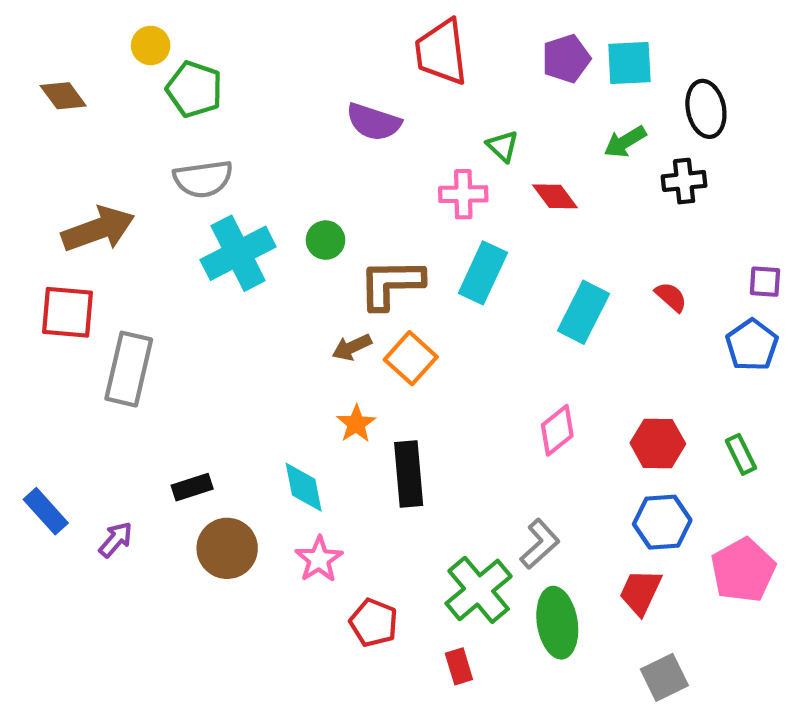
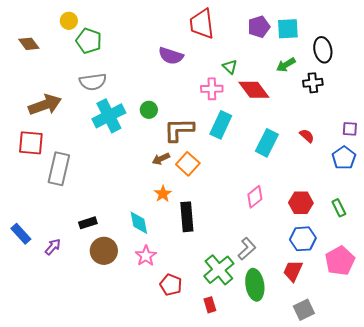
red diamond: (555, 196) -> (254, 90), size x1.5

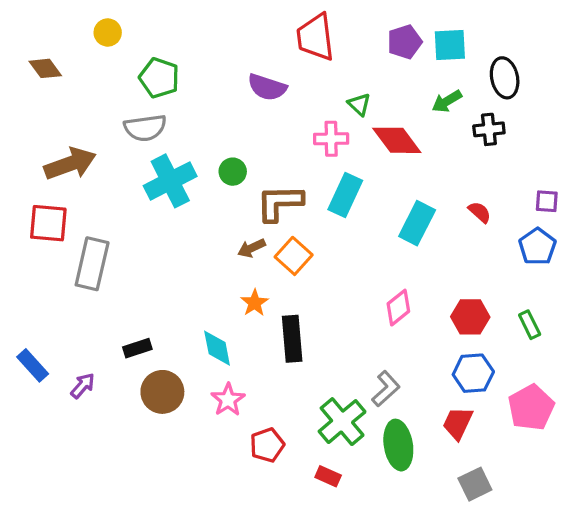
green pentagon: (89, 41) -> (159, 78), moved
red pentagon: (171, 285) -> (267, 445), turned 30
red rectangle: (210, 305) -> (328, 476), turned -49

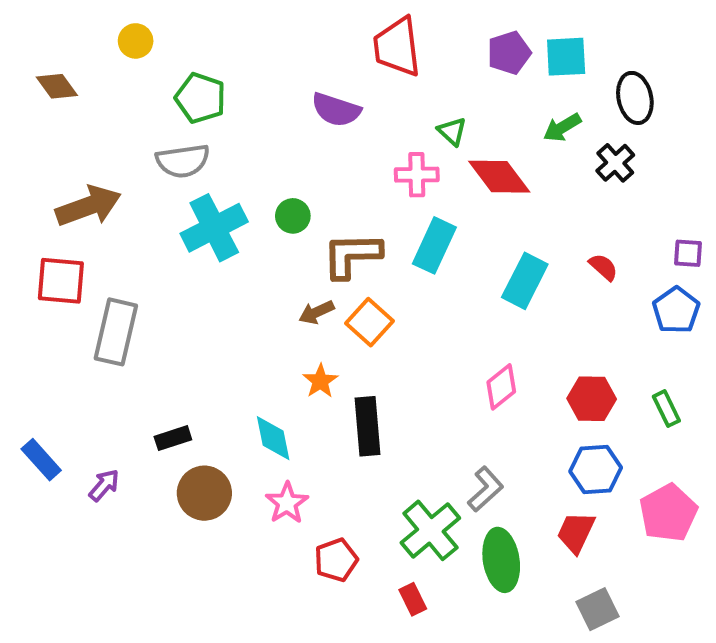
black cross: (489, 129) -> (615, 163), turned -36
red rectangle: (328, 476) -> (413, 599), turned 40

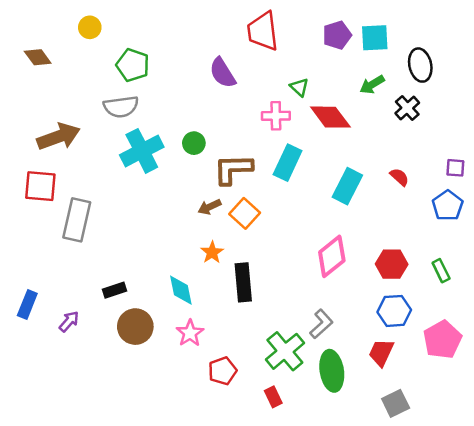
purple semicircle: (336, 110) -> (222, 73), turned 40
pink diamond: (501, 387) -> (332, 256), size x1.4
blue rectangle: (41, 460) -> (27, 304), turned 64

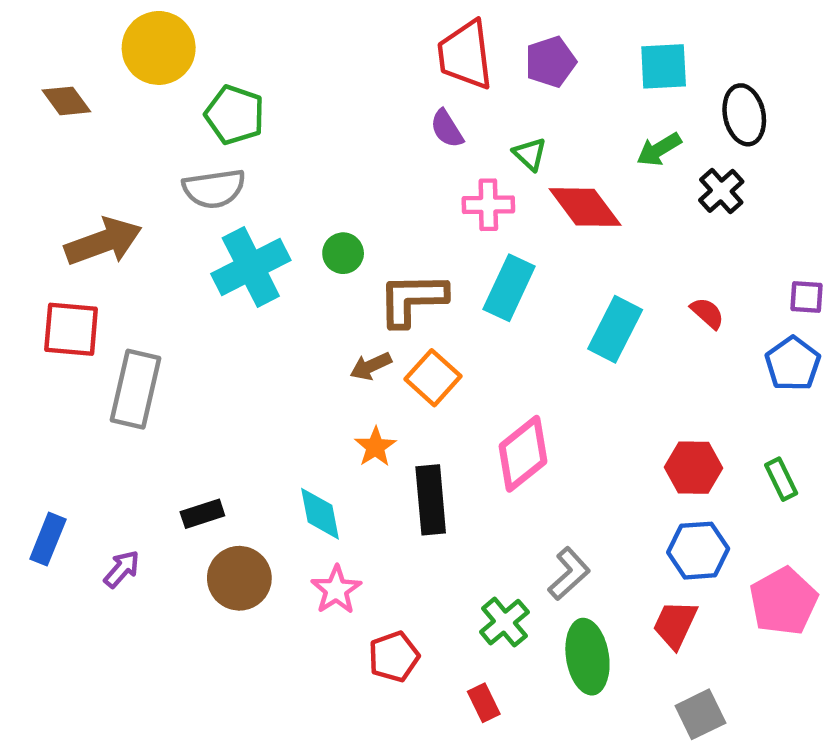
yellow circle: (90, 27) -> (159, 48), size x1.8
purple pentagon: (337, 35) -> (551, 62), moved
purple semicircle: (222, 73) -> (447, 129), moved, size x0.7
pink diamond: (332, 256) -> (523, 454), moved
green cross: (285, 351) -> (504, 622), size x0.7

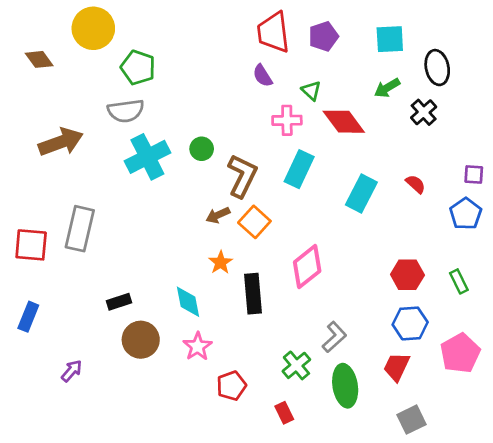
brown L-shape: (412, 299) -> (242, 176), turned 117
red square: (71, 329) -> (31, 245), moved
purple arrow: (122, 569) -> (72, 371), moved

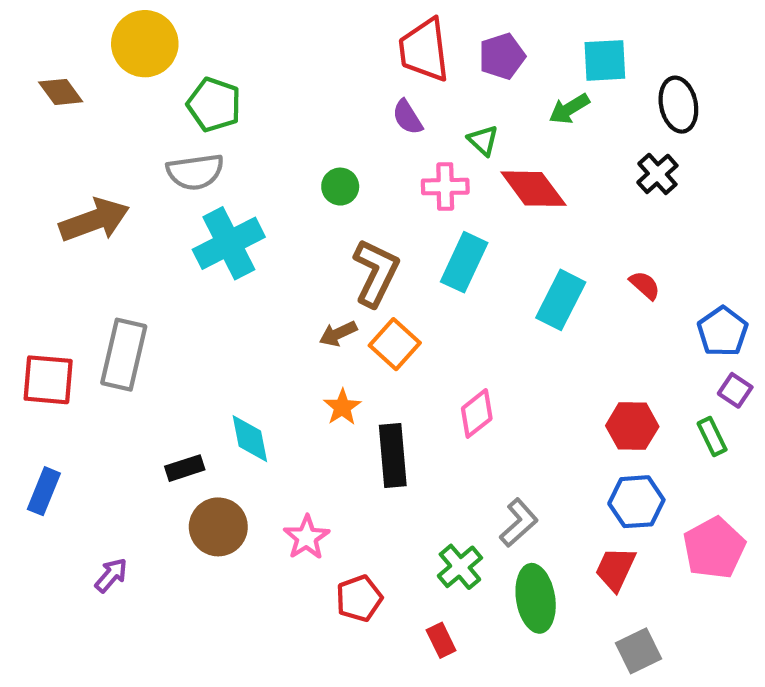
green arrow: (387, 88) -> (569, 109), moved
green circle: (202, 149) -> (340, 187), moved
purple square: (474, 175) -> (735, 390), moved, turned 30
pink diamond: (307, 267) -> (477, 413), size x0.7
cyan diamond: (188, 302) -> (250, 439), moved

